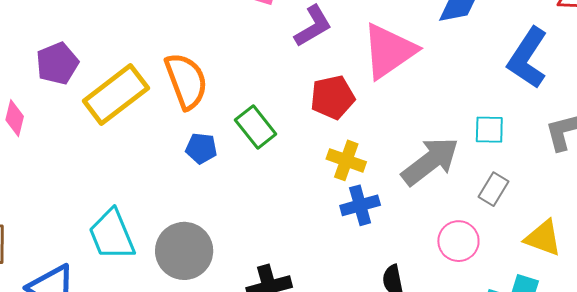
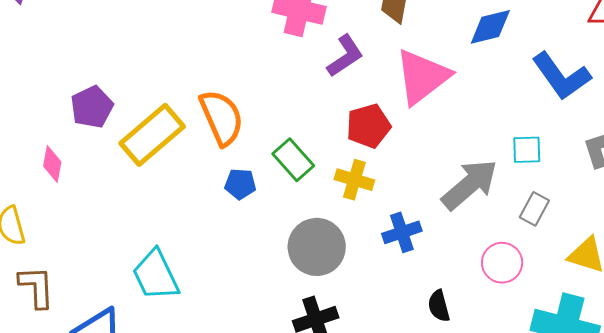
blue L-shape: (528, 58) -> (561, 76), turned -66
yellow cross: (346, 160) -> (354, 180), moved
gray circle: (184, 251) -> (317, 247), moved

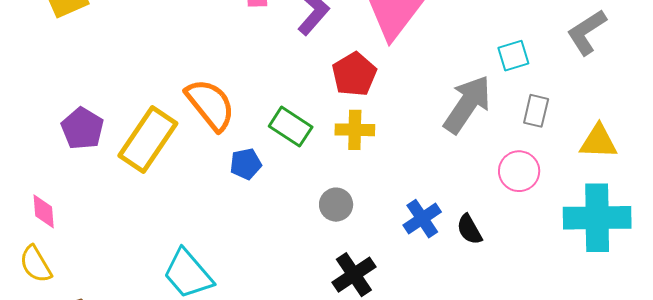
pink diamond: (52, 164) -> (44, 211), moved
blue cross: (402, 232) -> (422, 219), moved
gray circle: (317, 247) -> (336, 205), size x0.6

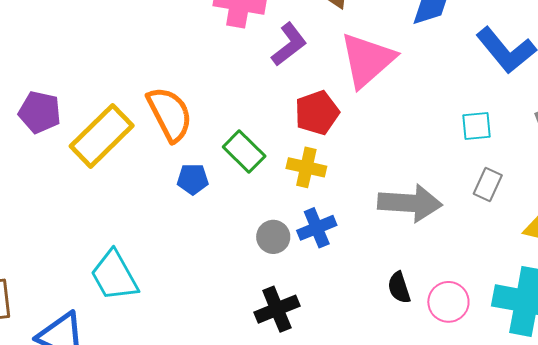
gray arrow: (467, 104) -> (410, 203), moved, turned 48
purple pentagon: (82, 128) -> (40, 112), turned -30
pink circle: (519, 171) -> (448, 302), moved
blue cross: (422, 219) -> (317, 228), moved

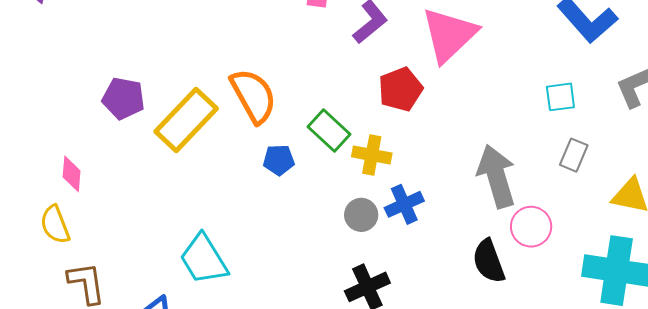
yellow cross: (306, 167) -> (372, 155), moved
gray arrow: (410, 203) -> (497, 176), turned -108
black semicircle: (399, 288) -> (489, 261), size x1.4
pink circle: (448, 302) -> (531, 227), moved

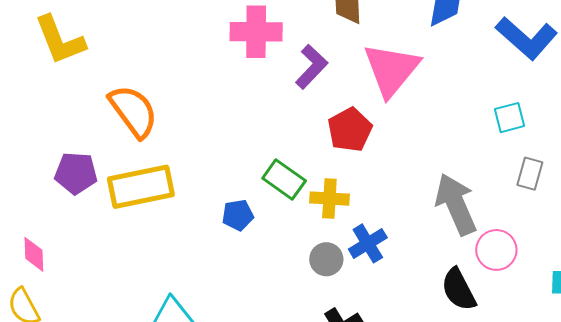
orange semicircle: (253, 96) -> (133, 111), moved
yellow rectangle: (186, 120) -> (141, 187), turned 42

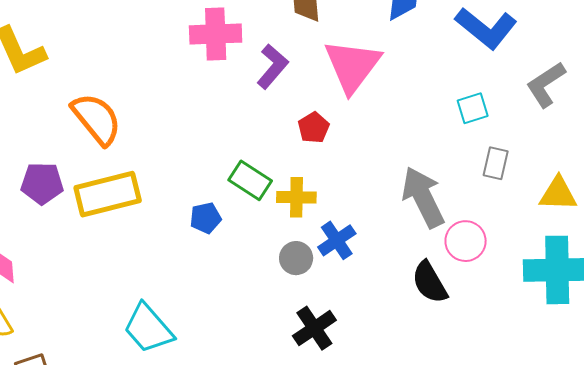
red pentagon: (350, 130) -> (314, 128), size x0.7

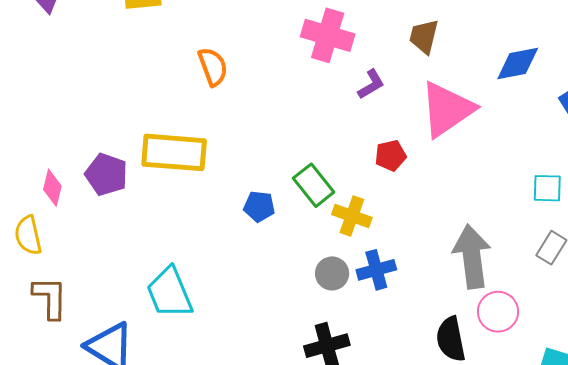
purple L-shape: (272, 66) -> (371, 84), size x0.7
orange semicircle: (97, 119) -> (213, 67), moved, size x0.7
purple pentagon: (42, 183) -> (106, 174), moved

